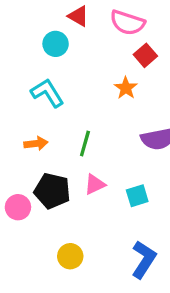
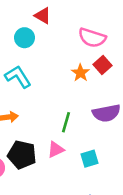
pink semicircle: (127, 23) -> (92, 38), moved
red square: (145, 55) -> (102, 65), moved
green line: (85, 144) -> (66, 122), moved

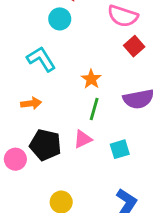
cyan circle: (24, 38) -> (60, 19), moved
orange star: (80, 73) -> (91, 79), moved

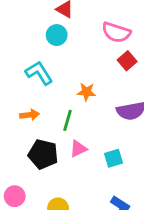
orange star: (91, 79) -> (86, 92), turned -30
green line: (94, 109) -> (67, 120), moved
pink circle: (15, 159) -> (15, 196), moved

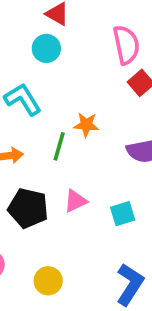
pink semicircle: (116, 32) -> (126, 45), turned -120
green line: (67, 120) -> (59, 146), moved

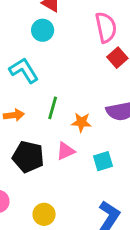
orange star: (86, 125) -> (81, 122), moved

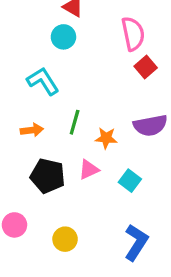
cyan square: (103, 161) -> (130, 181), turned -36

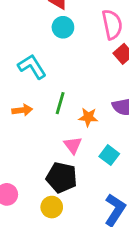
cyan circle: (63, 37) -> (63, 27), moved
pink triangle: (89, 170) -> (73, 145), turned -42
black pentagon: (48, 176) -> (62, 178), moved

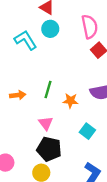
cyan L-shape: (32, 67) -> (26, 40), moved
pink triangle: (73, 145) -> (46, 123), moved

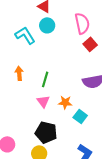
orange arrow: (18, 95) -> (19, 73), moved, turned -88
orange star: (70, 101) -> (65, 102), moved
pink triangle: (46, 123) -> (43, 101), moved

